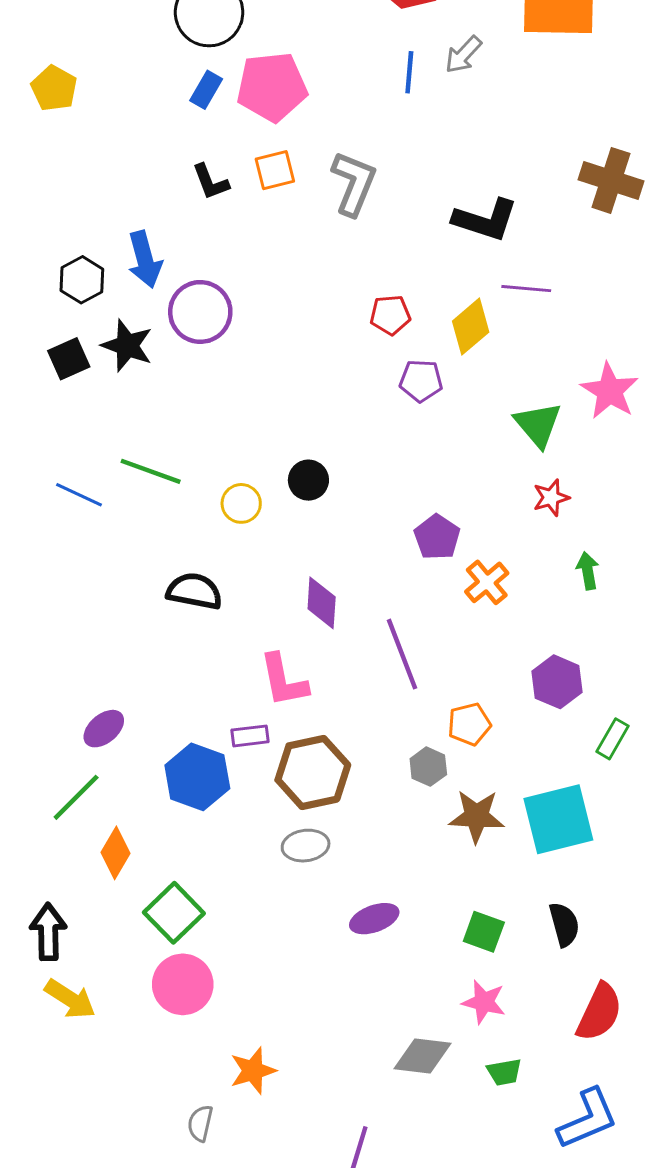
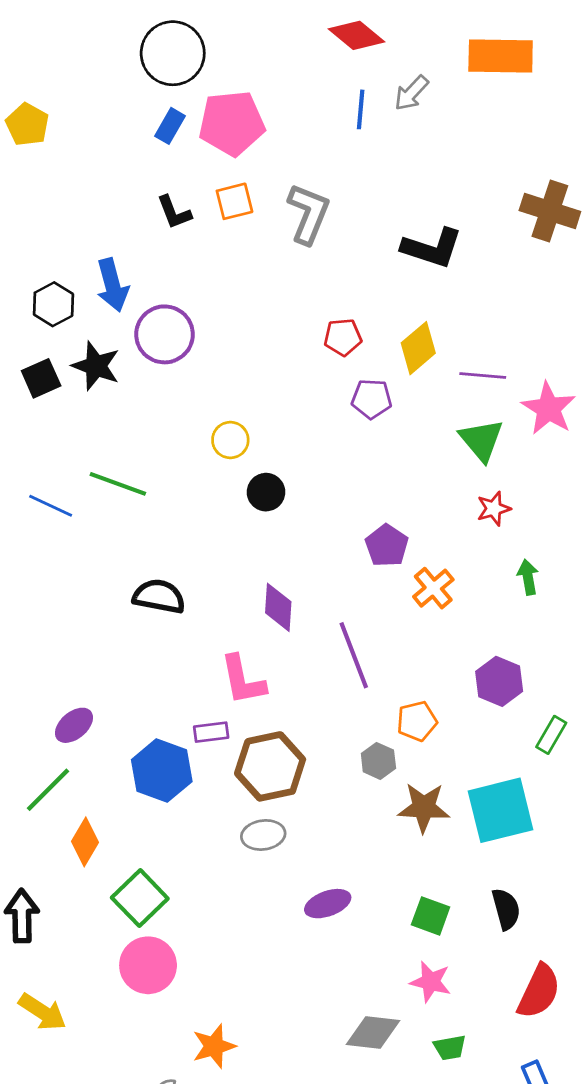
purple line: (526, 289) -> (483, 376), moved
yellow circle: (241, 503) -> (230, 440), moved
yellow arrow: (70, 999) -> (42, 1012), moved

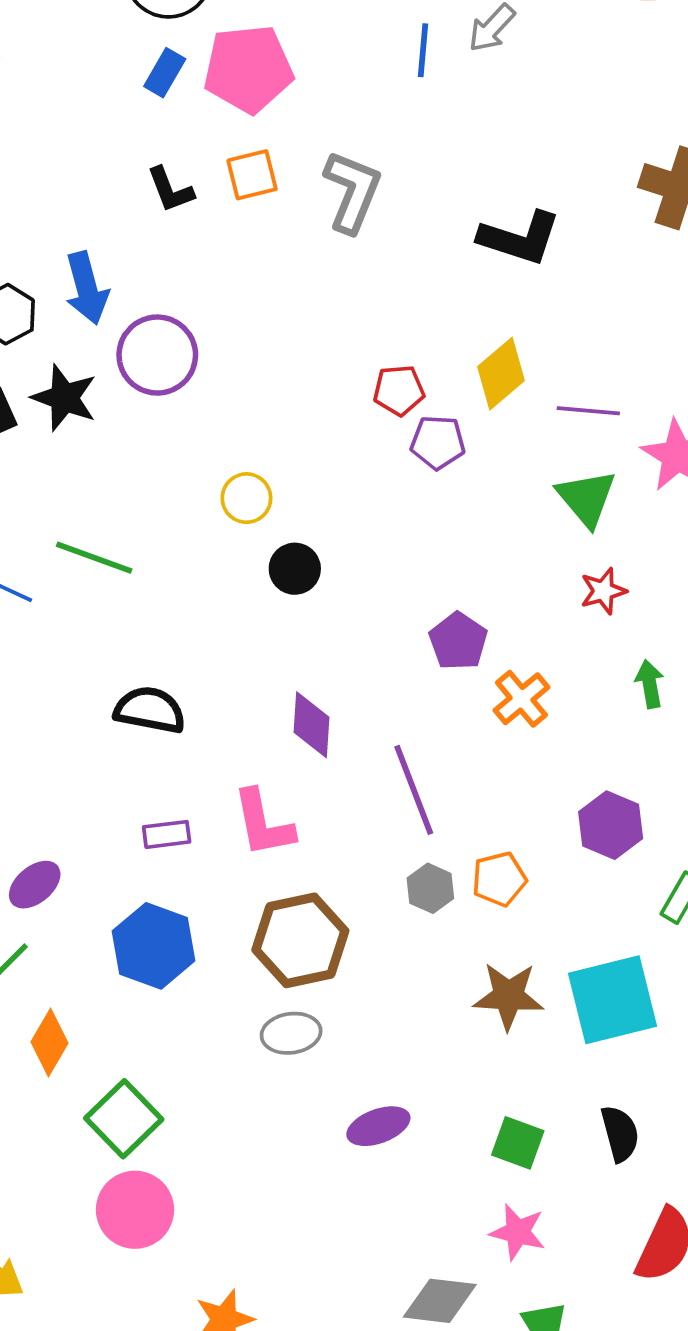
red pentagon: (343, 337) -> (399, 390), moved
purple rectangle: (211, 732) -> (167, 834), moved
gray hexagon: (378, 761) -> (430, 888), moved

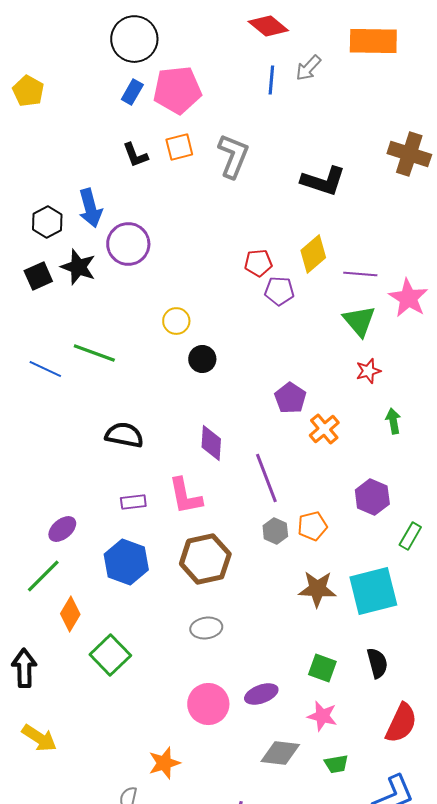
gray ellipse: (291, 1033) -> (206, 628), moved
purple ellipse: (378, 1126) -> (261, 694), moved
pink circle: (135, 1210) -> (208, 704), moved

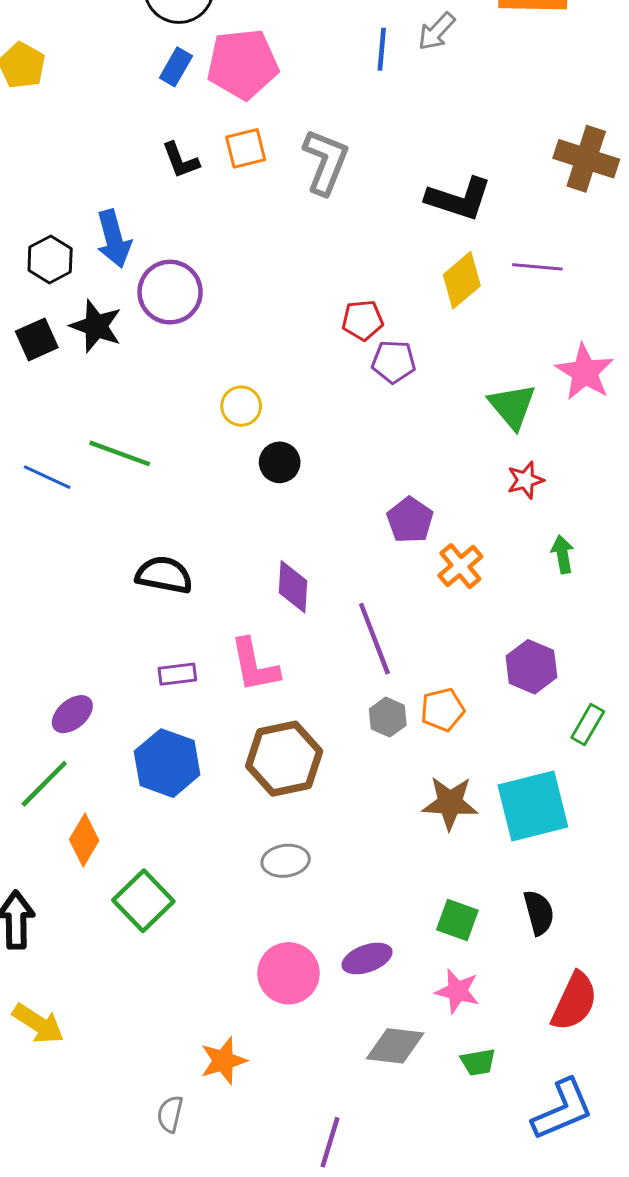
yellow diamond: (313, 254) -> (462, 280), moved
purple line: (360, 274) -> (537, 267), moved

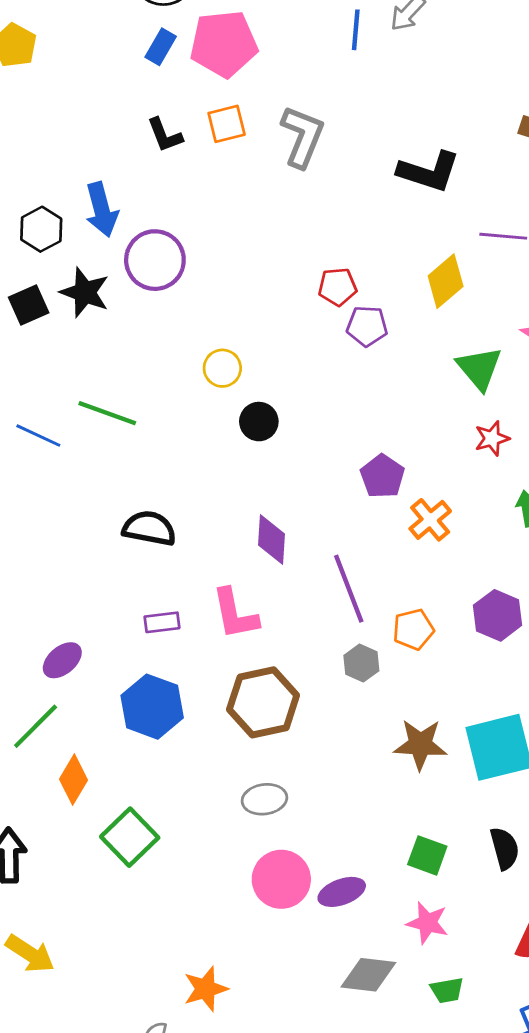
yellow diamond: (462, 280) -> (446, 281), moved
orange pentagon: (443, 710) -> (413, 629), moved
pink circle: (289, 973) -> (281, 879), moved

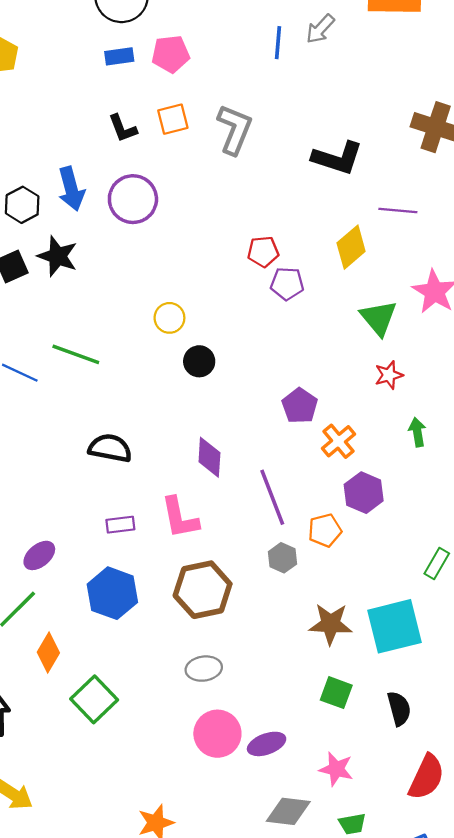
pink pentagon: (224, 44) -> (171, 54), size x0.7
blue rectangle: (161, 47) -> (119, 56), turned 52
purple circle: (155, 260) -> (133, 199), moved
purple hexagon: (498, 615) -> (364, 493), moved
green square: (427, 855) -> (336, 693), moved

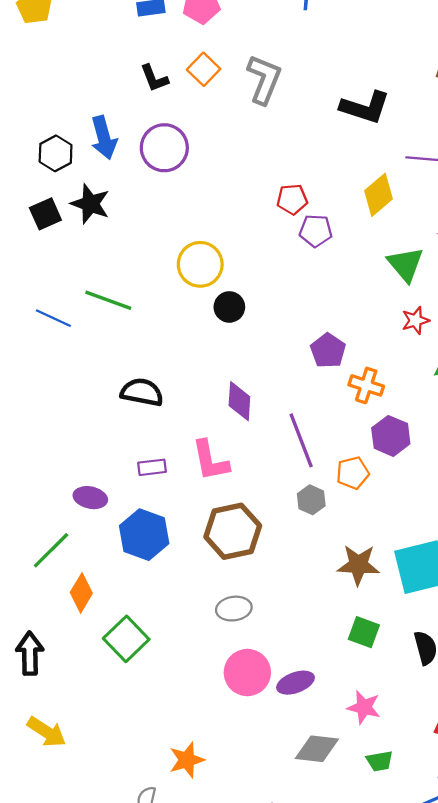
orange square: (173, 119) -> (204, 69), turned -32
yellow circle: (169, 318) -> (200, 264), size x1.5
orange cross: (339, 441) -> (366, 385), turned -32
purple ellipse: (39, 555) -> (90, 498), moved, turned 52

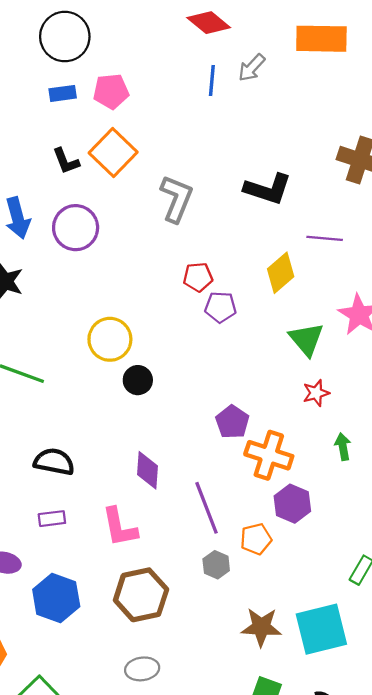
orange square: (204, 69) -> (113, 152), size x1.5
gray L-shape: (264, 79) -> (176, 199), moved
orange cross: (366, 385) -> (269, 455), size x1.4
purple rectangle: (152, 467) -> (52, 519), moved

